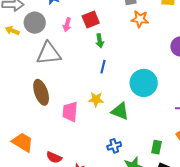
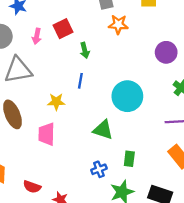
green arrow: (100, 41) -> (85, 50), moved
yellow star: (96, 99) -> (56, 102), moved
green rectangle: (157, 147) -> (129, 159), moved

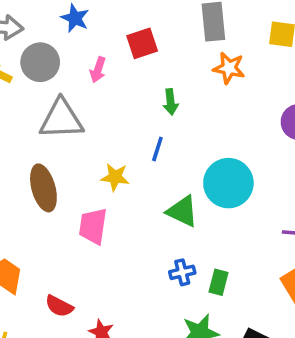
red square: (63, 29) -> (142, 43), moved
green triangle: (103, 130) -> (182, 211), moved
blue cross: (99, 169) -> (182, 272), moved

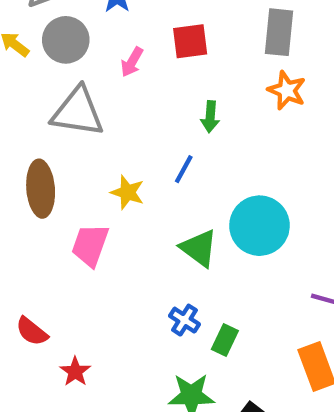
blue cross: (182, 272) -> (184, 320), turned 35

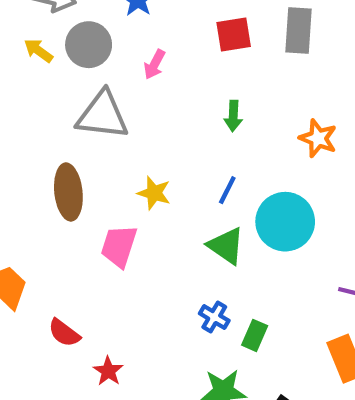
red square: (190, 41) -> (234, 35), moved
orange star: (287, 90) -> (318, 138), moved
blue line: (184, 169) -> (227, 190), moved

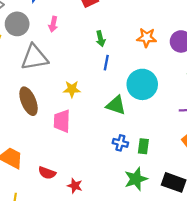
blue line: (227, 190) -> (106, 63), moved

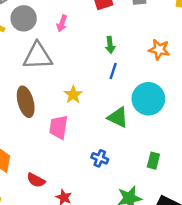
yellow star: (72, 89) -> (73, 95), turned 30
blue cross: (120, 143) -> (100, 158), moved
green rectangle: (143, 146) -> (153, 161), moved

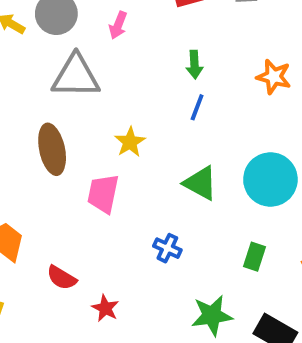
cyan circle: (148, 99) -> (270, 179), moved

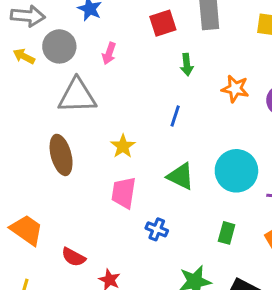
green arrow: (194, 65) -> (187, 65), moved
pink trapezoid: (103, 194) -> (124, 193), moved

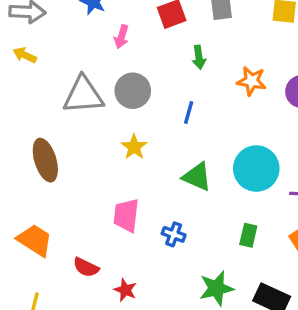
gray circle: (59, 46) -> (133, 91), moved
pink arrow: (109, 53) -> (122, 37), moved
brown ellipse: (61, 155) -> (45, 160), moved
pink trapezoid: (124, 193) -> (126, 215), moved

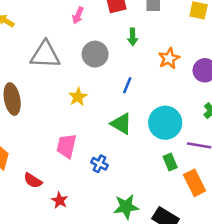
orange star: (252, 81) -> (169, 58), turned 30
gray circle: (133, 91) -> (95, 54), moved
blue line: (189, 113) -> (127, 85), moved
green rectangle: (248, 235) -> (170, 162), moved, turned -42

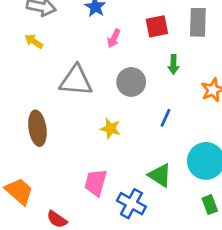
yellow star: (78, 97) -> (110, 129), turned -30
green triangle: (121, 124) -> (160, 175), moved
blue cross: (99, 164) -> (131, 204), size x1.5

